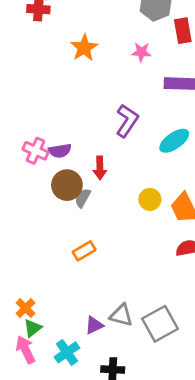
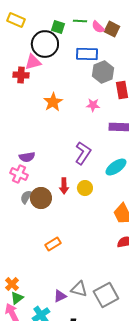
purple semicircle: (60, 151) -> (27, 157), moved
gray semicircle: (83, 198) -> (26, 197), moved
yellow circle: (150, 199) -> (85, 188), moved

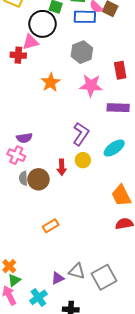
blue rectangle: (87, 54) -> (85, 17), moved
gray hexagon: (103, 72) -> (82, 52), moved
pink star: (93, 105) -> (91, 85), size x1.6
yellow circle: (85, 188) -> (83, 160), moved
gray semicircle: (26, 197) -> (23, 178), turned -32

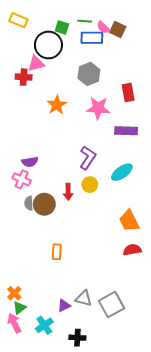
orange rectangle: (51, 226) -> (57, 252), turned -56

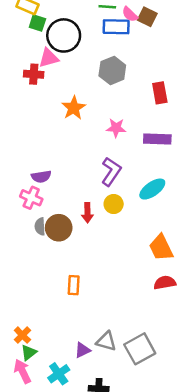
green square: (62, 27) -> (37, 23), moved
pink star: (98, 108) -> (116, 128), moved, size x0.7

